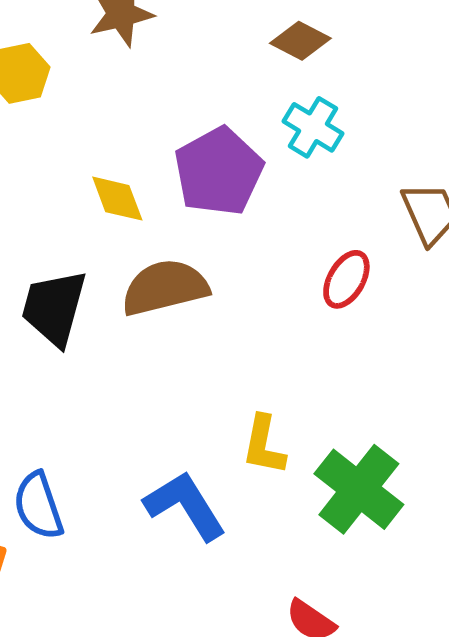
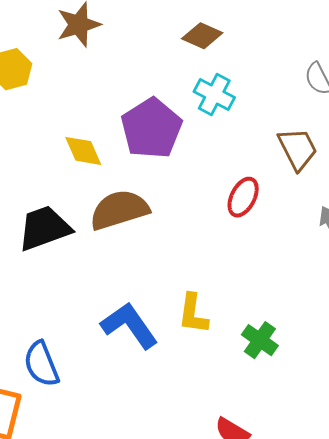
black trapezoid: (54, 308) -> (44, 228), turned 58
green cross: (359, 489) -> (260, 340), size x0.6
blue L-shape: (185, 506) -> (129, 325), moved

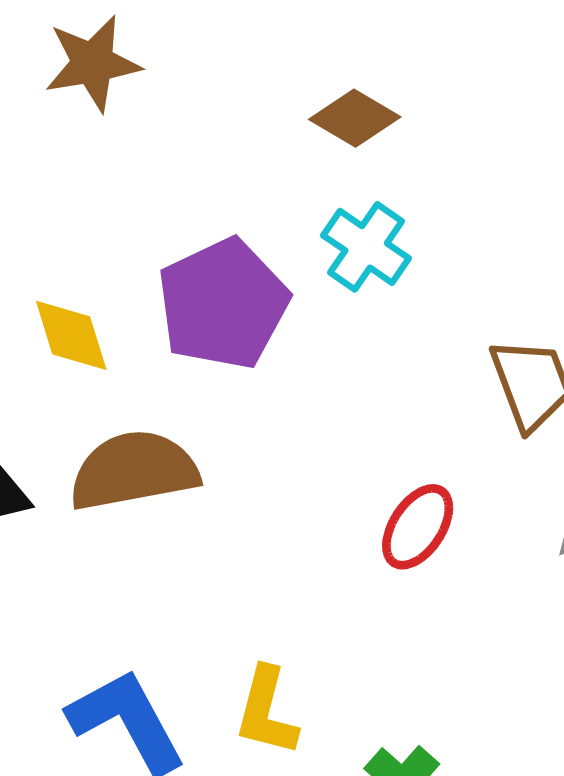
red ellipse: (243, 197) -> (418, 527), moved

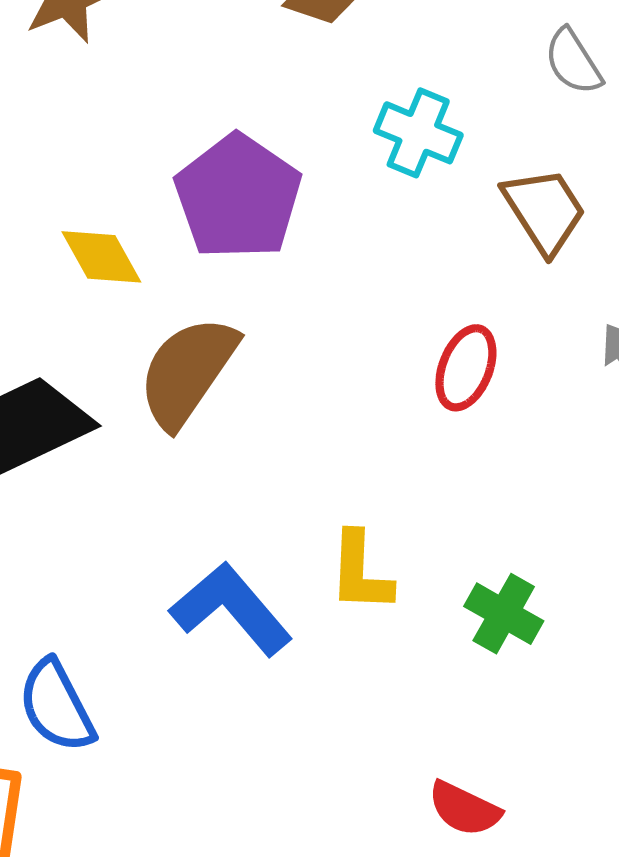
cyan cross: (366, 247) -> (418, 133), moved
brown semicircle: (134, 471) -> (187, 372), turned -33

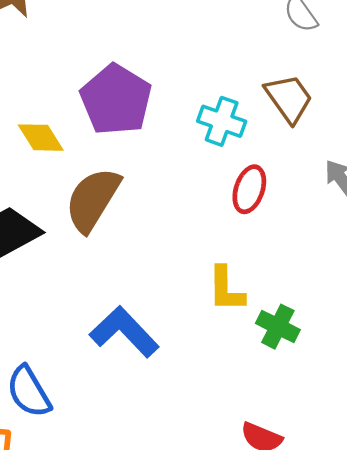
cyan cross: (418, 133) -> (222, 121), moved
yellow L-shape: (360, 572) -> (226, 289), moved

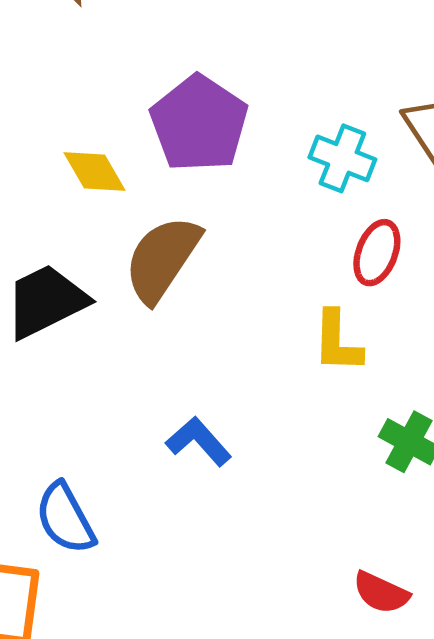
yellow L-shape: (226, 289) -> (337, 342), moved
blue L-shape: (124, 332) -> (199, 441), size x0.7

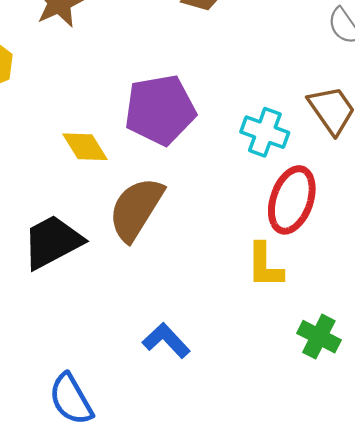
purple pentagon: (199, 124) -> (160, 110), turned 30
red ellipse: (377, 253) -> (292, 200), size x1.4

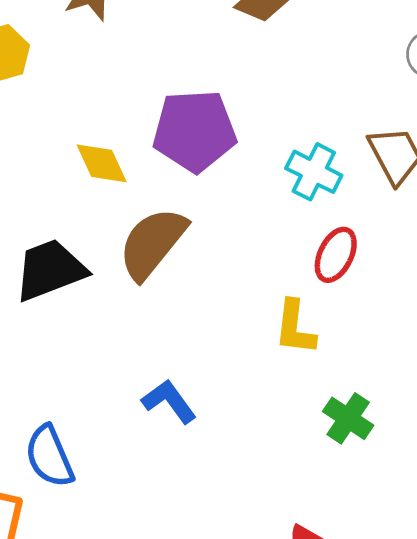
red ellipse: (292, 200) -> (336, 255), size x0.7

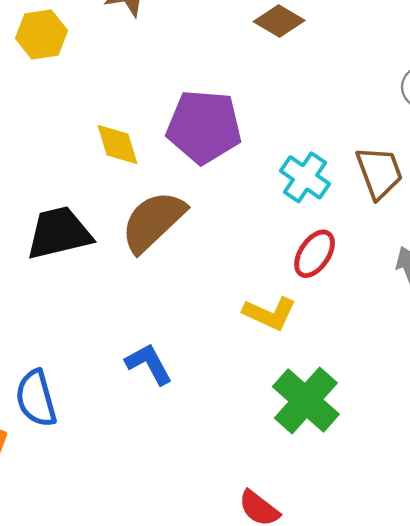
yellow L-shape: (295, 327) -> (270, 313), turned -80
green cross: (348, 418) -> (306, 400), size x1.5

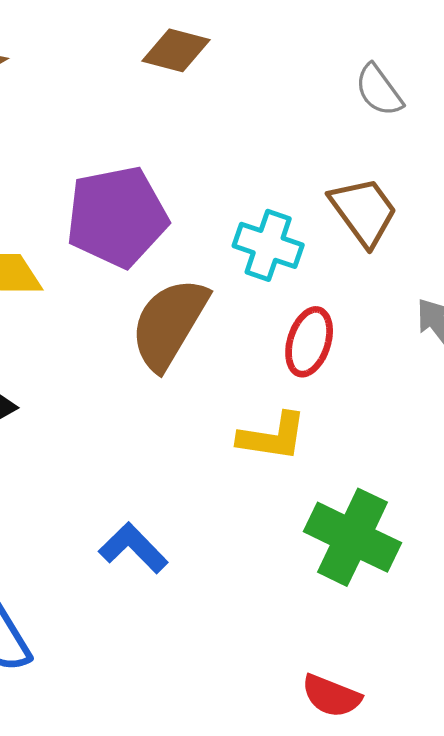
brown semicircle: (153, 221) -> (169, 324), moved

